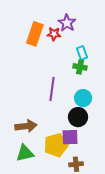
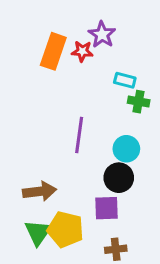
cyan rectangle: (82, 53) -> (125, 80), turned -56
green cross: (80, 67) -> (139, 102), moved
yellow pentagon: (56, 145) -> (65, 229), moved, turned 30
green triangle: (25, 153) -> (38, 232), turned -42

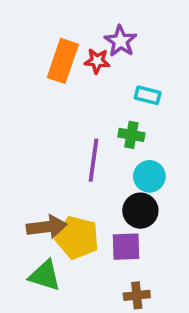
green cross: (139, 102) -> (131, 135), moved
yellow pentagon: (65, 229) -> (77, 238), moved
green triangle: (38, 232) -> (45, 276), turned -48

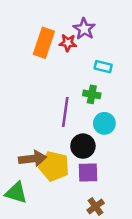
black circle: (140, 211) -> (83, 146), moved
green triangle: (45, 276) -> (16, 193), moved
brown cross: (137, 295) -> (96, 207), turned -30

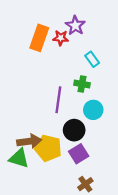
cyan rectangle: (103, 67) -> (92, 59), turned 40
purple square: (88, 173) -> (79, 154), turned -30
green triangle: (16, 193) -> (19, 158), moved

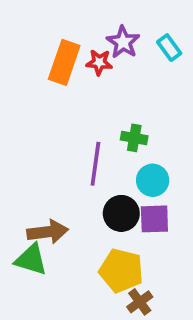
cyan rectangle: (92, 59) -> (169, 48), moved
yellow pentagon: (48, 148) -> (121, 271), moved
purple square: (79, 154) -> (154, 219), moved, turned 30

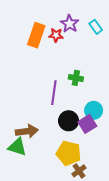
cyan circle: (153, 180) -> (94, 110), moved
purple square: (154, 219) -> (87, 124), turned -30

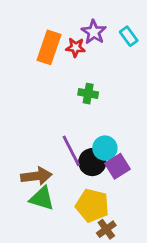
green cross: (76, 78) -> (88, 94), moved
purple line: (54, 93) -> (71, 151), moved, turned -35
cyan circle: (94, 110) -> (105, 148), moved
green triangle: (17, 147) -> (42, 198), moved

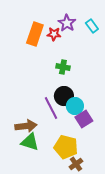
black circle: (92, 162) -> (64, 96), moved

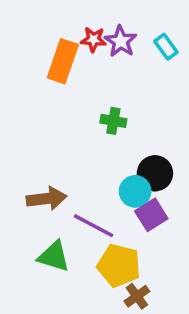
red star: (54, 34) -> (94, 39), moved
black circle: (64, 96) -> (155, 173), moved
purple line: (51, 108) -> (94, 226), moved, turned -35
brown arrow: (26, 126) -> (46, 199), moved

